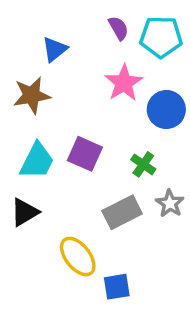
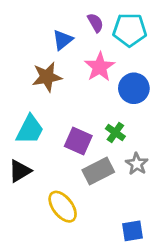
blue triangle: (55, 49) -> (63, 40), moved
brown star: (32, 95) -> (47, 77), moved
purple square: (85, 154) -> (78, 141), moved
blue square: (117, 287) -> (132, 231), moved

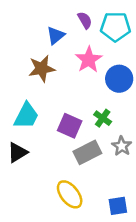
yellow ellipse: (63, 207) -> (70, 194), moved

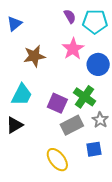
blue triangle: (56, 35) -> (14, 24), moved
green cross: (103, 118) -> (84, 97), size x1.5
blue square: (118, 206) -> (94, 149), moved

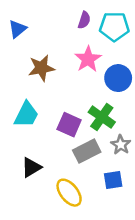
purple semicircle: (70, 16) -> (84, 20), turned 48
black triangle: (14, 125) -> (31, 167), moved

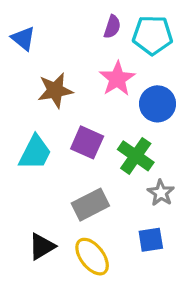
blue triangle: (17, 29) -> (23, 38), turned -42
purple square: (69, 125) -> (87, 142), moved
gray rectangle: (87, 151) -> (90, 205), moved
black triangle: (31, 167) -> (42, 246), moved

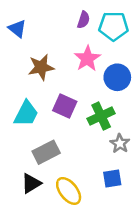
green cross: (136, 156) -> (101, 116), turned 30
gray rectangle: (90, 205) -> (46, 152), moved

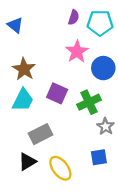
brown star: (41, 67) -> (24, 69), moved, turned -30

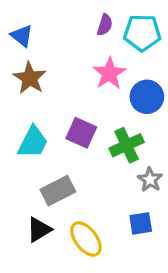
brown star: (24, 69) -> (30, 78), moved

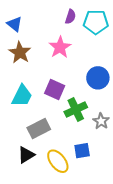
pink star: (109, 73) -> (60, 47), moved
blue circle: (147, 97) -> (98, 78), moved
green cross: (127, 145) -> (76, 110), moved
blue square: (141, 223) -> (82, 151), moved

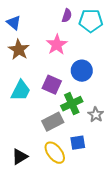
blue circle: (98, 78) -> (82, 71), moved
gray rectangle: (39, 128) -> (53, 122), moved
black triangle: (26, 155) -> (20, 157), moved

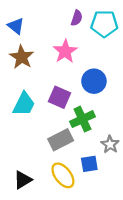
gray star: (96, 115) -> (110, 144), moved

